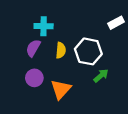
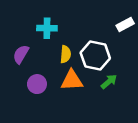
purple semicircle: (33, 48) -> (21, 54), moved
orange triangle: (61, 89) -> (72, 80), moved, turned 45

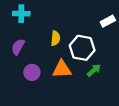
cyan cross: (47, 28) -> (21, 14), moved
yellow semicircle: (66, 54) -> (55, 38), moved

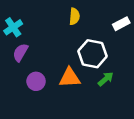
cyan cross: (21, 14) -> (13, 27), moved, turned -35
yellow semicircle: (55, 38) -> (74, 16), moved

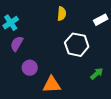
orange triangle: (70, 78) -> (52, 85), moved
green arrow: (106, 79) -> (97, 74), moved

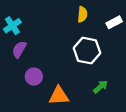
yellow semicircle: (62, 14) -> (82, 14), moved
green arrow: (97, 74) -> (101, 87), moved

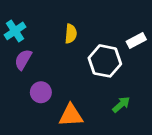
yellow semicircle: (82, 14) -> (71, 34), moved
white rectangle: (114, 22) -> (136, 40), moved

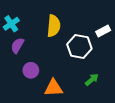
yellow semicircle: (71, 34) -> (54, 26), size x1.5

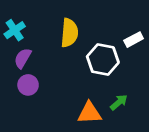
purple circle: (31, 70) -> (28, 85), moved
orange triangle: (54, 88) -> (89, 113), moved

